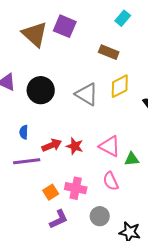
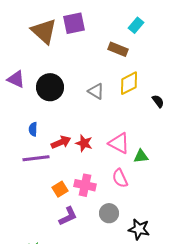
cyan rectangle: (123, 18) -> (136, 25), moved
purple square: (65, 26) -> (74, 23), turned -35
gray triangle: (87, 94) -> (96, 91), size x0.7

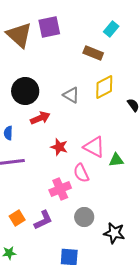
red arrow: (61, 142) -> (40, 118), moved
pink semicircle: (120, 178) -> (81, 173), moved
pink cross: (85, 185) -> (60, 189), turned -35
orange square: (60, 189) -> (17, 218), moved

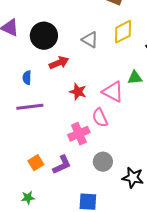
green triangle: (116, 160) -> (135, 78), moved

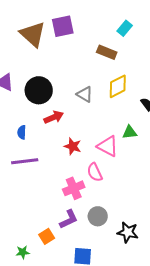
orange square: (36, 163) -> (47, 236), moved
purple L-shape: (62, 165) -> (69, 219), moved

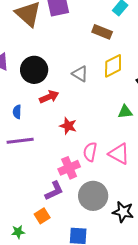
pink triangle: (108, 146) -> (119, 154), moved
pink semicircle: (95, 172) -> (90, 152), turned 36
gray circle: (98, 216) -> (93, 196), size x1.5
purple L-shape: (69, 219) -> (54, 191), moved

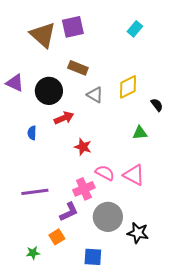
brown rectangle: (102, 32) -> (78, 68), moved
purple line: (20, 141) -> (35, 192), moved
pink semicircle: (90, 152) -> (105, 173), turned 108

